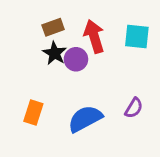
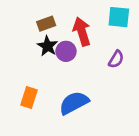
cyan square: (137, 36) -> (119, 17), moved
purple semicircle: (134, 108) -> (116, 59), moved

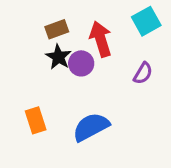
cyan square: (119, 17) -> (146, 21), turned -35
orange rectangle: (29, 98) -> (36, 120), turned -36

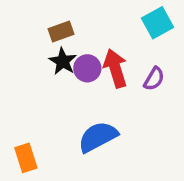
red arrow: (101, 39) -> (115, 68), moved
orange rectangle: (36, 120) -> (26, 158), moved

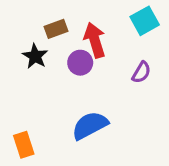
black star: (63, 61) -> (35, 56), moved
red arrow: (115, 68) -> (95, 40), moved

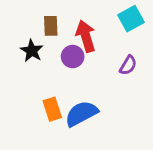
brown rectangle: (56, 29) -> (51, 26), turned -72
orange rectangle: (24, 145) -> (52, 109), moved

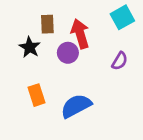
orange rectangle: (52, 109) -> (37, 95), moved

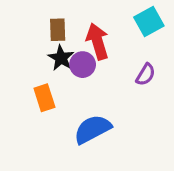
black star: (30, 47) -> (61, 58), moved
orange rectangle: (37, 95) -> (44, 98), moved

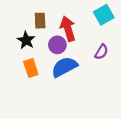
black star: (61, 58) -> (26, 40), moved
blue semicircle: (93, 129) -> (64, 67), moved

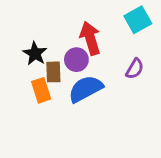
brown rectangle: (40, 21) -> (53, 72), moved

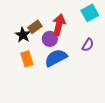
red arrow: (90, 38) -> (59, 25), turned 30
brown rectangle: (53, 72) -> (35, 27), moved, turned 56

